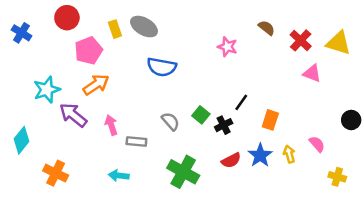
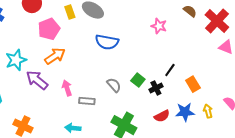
red cross: (301, 40) -> (217, 21), size x1.4
orange rectangle: (270, 120) -> (193, 84), turned -49
blue star: (260, 155) -> (185, 112), turned 30

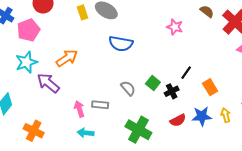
pink pentagon: (49, 29) -> (28, 30), moved
pink arrow: (67, 88) -> (79, 109), moved

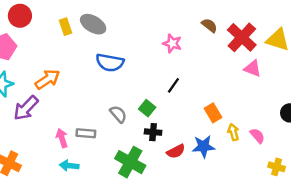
black line: (186, 73) -> (173, 85), moved
purple arrow: (48, 83) -> (26, 108), turned -85
black cross: (172, 91) -> (153, 132), moved, turned 32
yellow arrow: (226, 115) -> (233, 132), moved

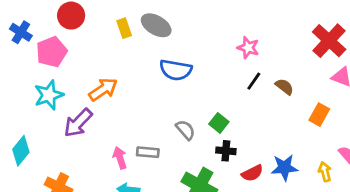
brown semicircle: (209, 25) -> (284, 87), moved
black line: (173, 85) -> (254, 81), moved
orange rectangle: (213, 113) -> (319, 115), moved, turned 60
yellow arrow: (233, 132) -> (325, 172), moved

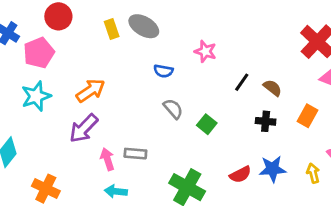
pink star: (248, 48) -> (205, 51), moved
blue semicircle: (176, 70) -> (163, 71), size x0.6
purple arrow: (78, 123) -> (84, 128), moved
gray semicircle: (185, 130) -> (173, 109), moved
black cross: (226, 151) -> (266, 121), moved

